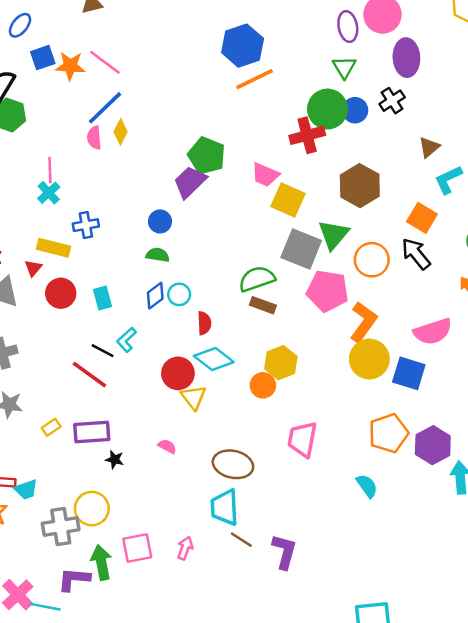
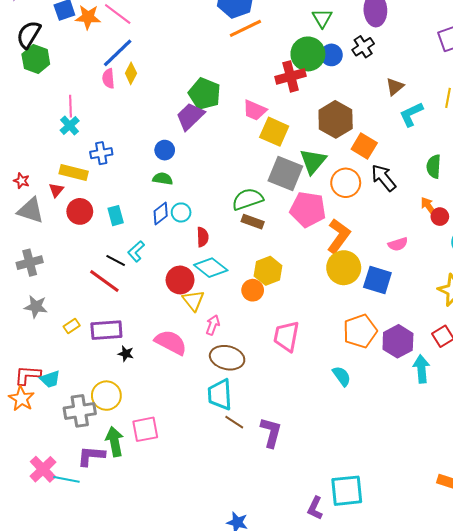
orange square: (422, 218) -> (364, 146), moved
pink semicircle: (433, 332) -> (398, 244), size x0.6
pink semicircle: (167, 446) -> (171, 342), size x2.0
pink arrow: (185, 548) -> (213, 325), moved

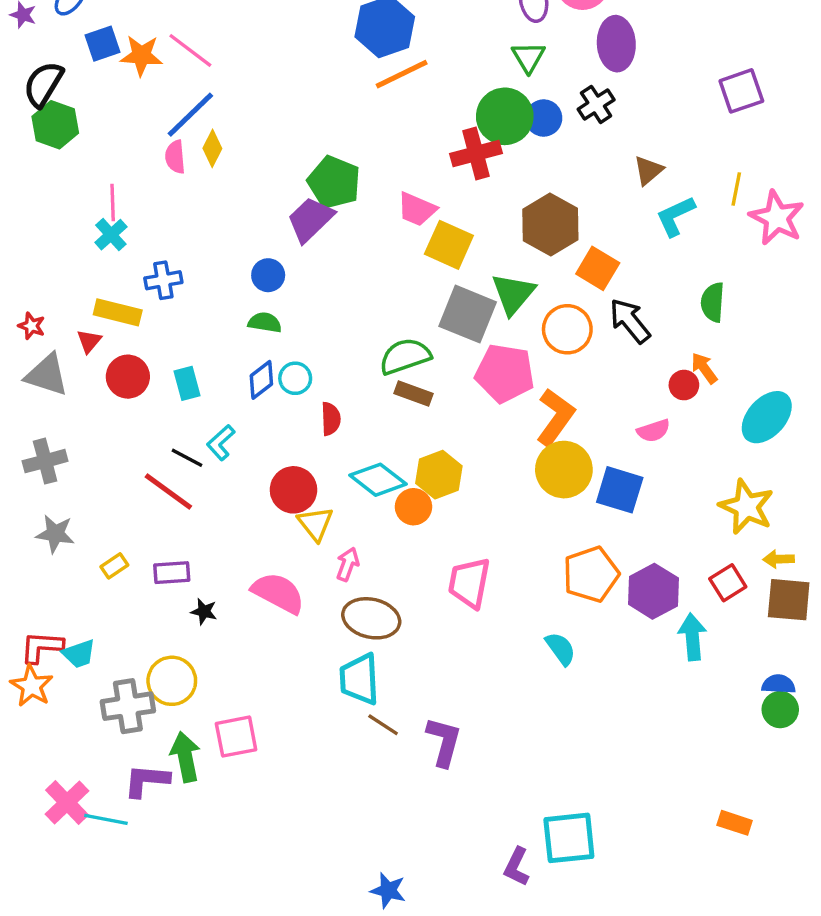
red circle: (440, 217) -> (684, 385), moved
cyan diamond: (211, 268) -> (378, 480), moved
purple rectangle: (106, 330) -> (172, 573), size x0.7

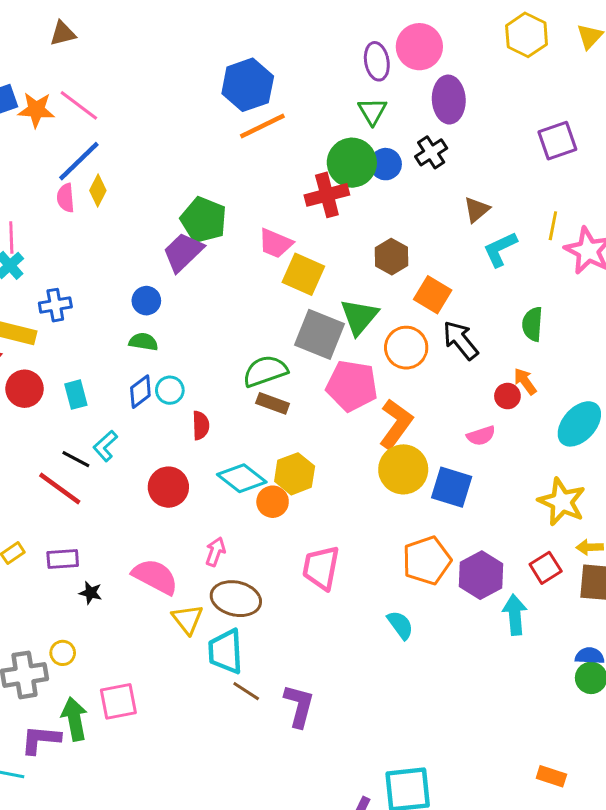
brown hexagon: (550, 224) -> (391, 257), size x0.7
yellow triangle: (315, 524) -> (187, 619), moved
yellow circle: (172, 681) -> (63, 653), size x0.6

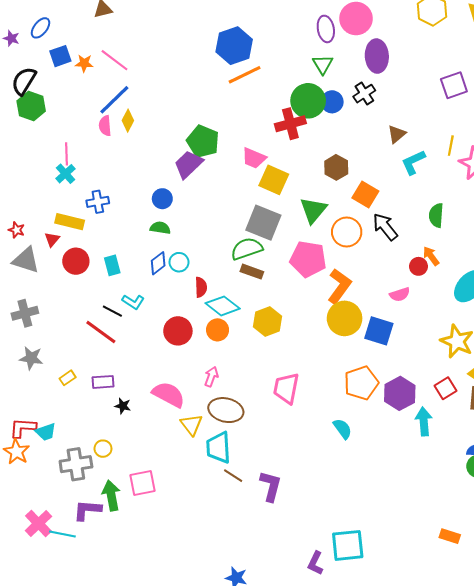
orange star: (36, 110) -> (84, 63), size x0.7
gray square: (320, 334) -> (263, 223), moved
cyan L-shape: (105, 446) -> (133, 302), turned -105
cyan diamond: (242, 478) -> (223, 306), moved
orange circle: (273, 502) -> (218, 330), moved

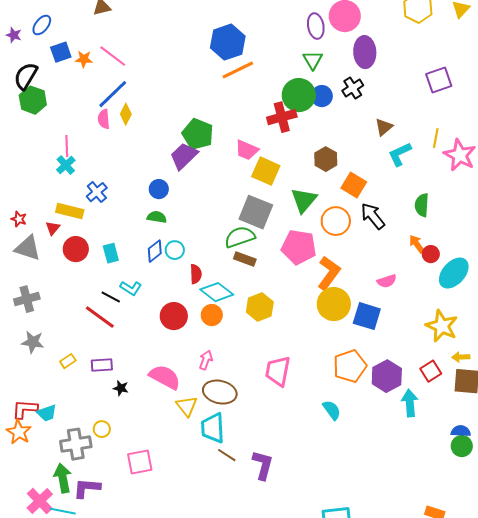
blue cross: (98, 202) -> (97, 192), turned -30
red circle: (418, 266) -> (431, 254), moved
green arrow: (111, 495) -> (63, 478), moved

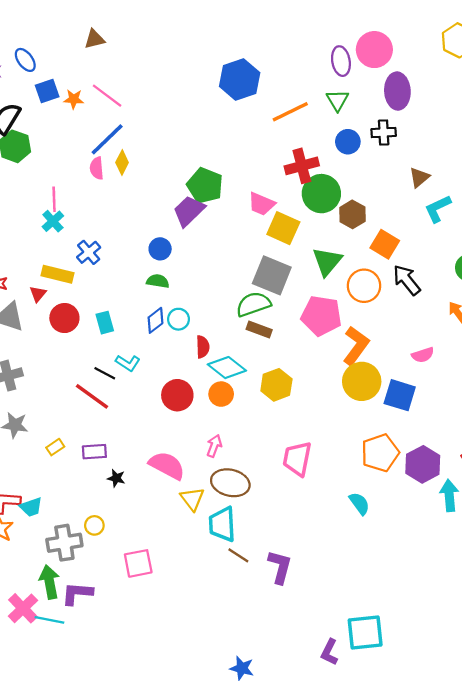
blue ellipse: (42, 25) -> (25, 60), turned -75
orange line: (238, 70) -> (290, 112), moved
black cross: (353, 88) -> (384, 133), turned 30
green circle: (299, 95) -> (321, 194), moved

